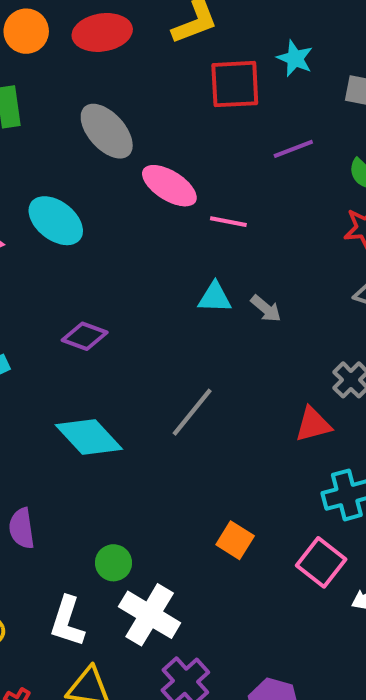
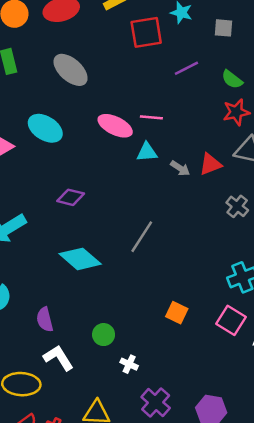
pink ellipse: (169, 186) -> (115, 126), moved
cyan triangle: (215, 297) -> (147, 152), moved
red triangle: (313, 424) -> (210, 164), moved
white cross: (150, 615) -> (129, 364), size x0.5
white L-shape: (67, 622) -> (58, 358), moved, turned 136

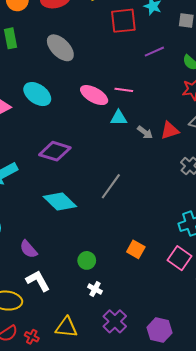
purple diamond: (71, 197) -> (55, 151), size x1.4
purple semicircle: (45, 320) -> (29, 249), turned -30
green circle: (104, 335) -> (87, 260), moved

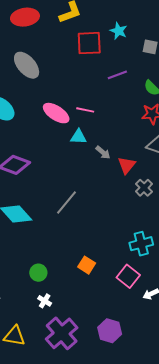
red triangle: (170, 130) -> (127, 165), moved, turned -36
purple cross: (115, 321) -> (62, 333), size x1.4
purple hexagon: (159, 330) -> (110, 331), moved

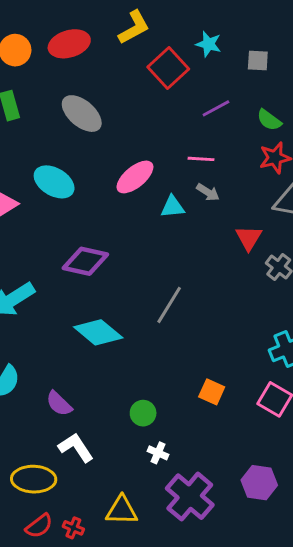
red square: (89, 43) -> (168, 68), turned -32
pink line: (85, 110) -> (201, 159), moved
pink ellipse: (56, 113) -> (135, 177), turned -64
gray arrow: (103, 152) -> (208, 192), moved

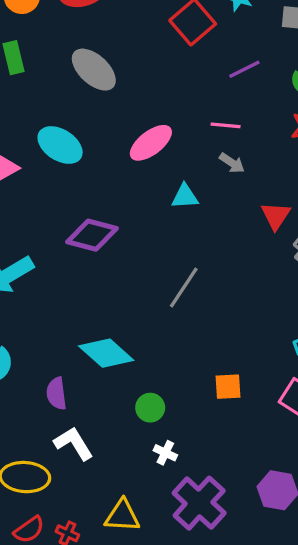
cyan triangle: (172, 207) -> (185, 196), moved
cyan diamond: (98, 332) -> (106, 353), moved
orange square: (212, 392) -> (228, 387), turned -30
purple semicircle: (59, 404) -> (56, 393), turned 36

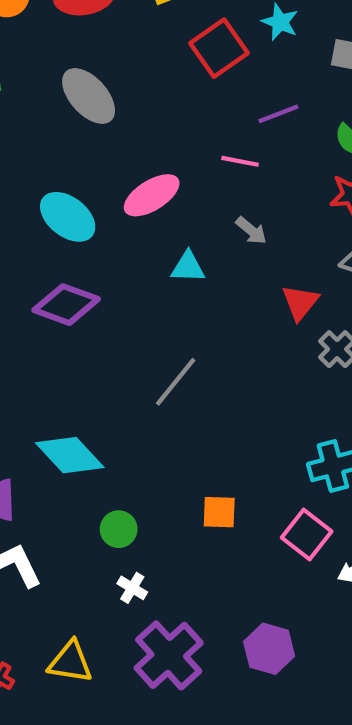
pink line: (226, 125) -> (240, 161), moved
cyan ellipse: (60, 145) -> (68, 217), moved

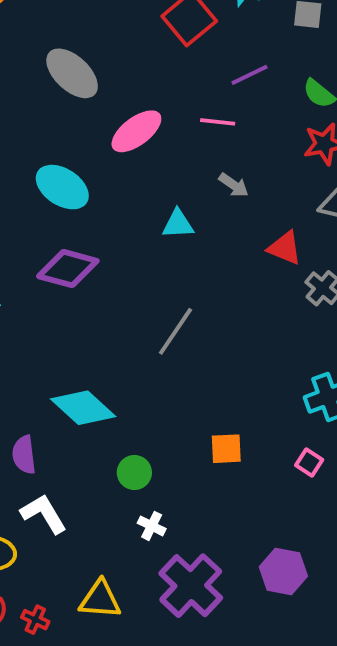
pink ellipse: (152, 195) -> (136, 131), moved
red triangle: (300, 302) -> (285, 248), turned -42
pink square: (307, 535) -> (309, 463), size x0.6

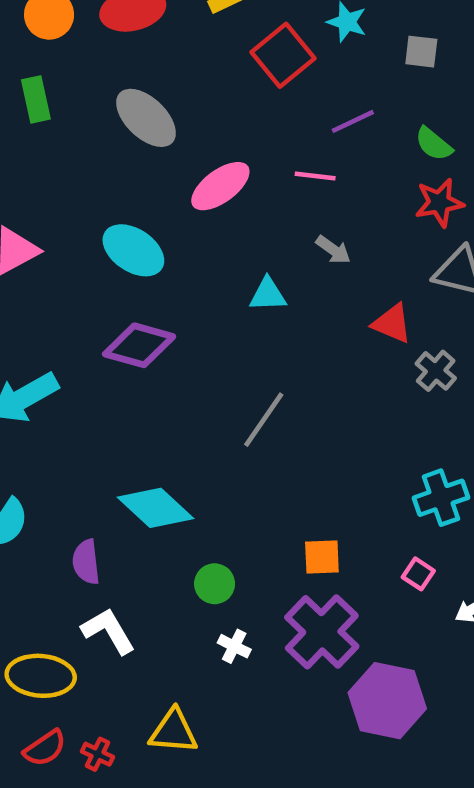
purple hexagon: (283, 571) -> (387, 701), size x1.4
purple cross: (191, 586) -> (322, 632), moved

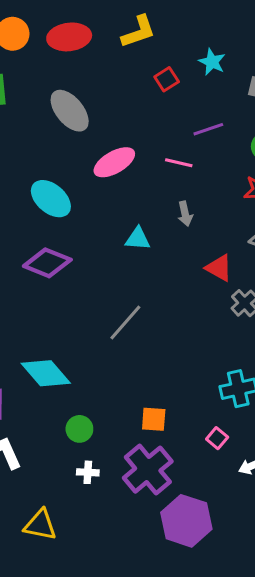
red square: (283, 55) -> (167, 79), size x0.6
gray arrow: (333, 250) -> (185, 214), turned 35
white cross: (234, 646) -> (88, 472), turned -30

